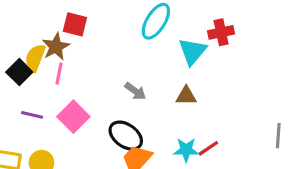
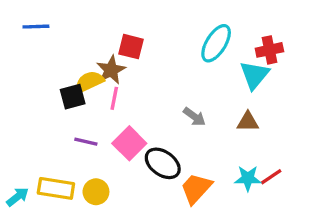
red cross: (221, 32) -> (269, 50), moved
yellow semicircle: (35, 58) -> (89, 82), turned 44
black square: (19, 72) -> (73, 97), turned 30
black ellipse: (126, 136) -> (163, 163), moved

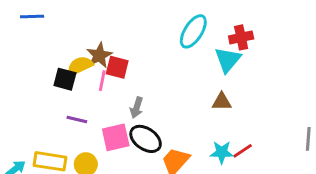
red square: (131, 47) -> (117, 67), moved
black square: (73, 97) -> (65, 79), turned 30
gray arrow: (194, 117) -> (137, 108), moved, turned 72
pink square: (129, 143) -> (116, 137), moved, turned 32

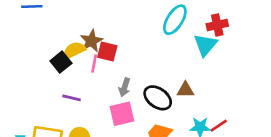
black square: (65, 79) -> (61, 62), turned 36
brown triangle: (222, 102) -> (185, 90), moved
pink square: (116, 137) -> (122, 114), moved
black ellipse: (146, 139) -> (158, 98), moved

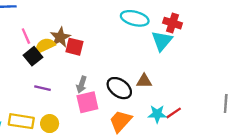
cyan ellipse: (175, 20) -> (135, 18), turned 72
red cross: (217, 25) -> (173, 23), turned 30
pink line: (94, 63) -> (26, 36), moved, turned -35
gray arrow: (125, 87) -> (81, 85), moved

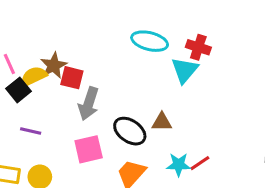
gray arrow: (81, 85) -> (89, 104), moved, size x1.5

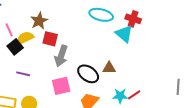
brown star: (54, 66) -> (39, 21), moved
cyan triangle: (185, 70) -> (124, 34), turned -30

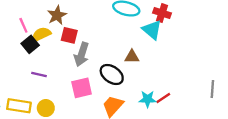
brown triangle: (109, 68) -> (132, 57), moved

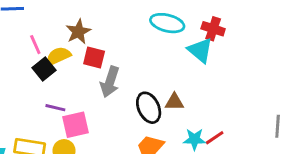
brown triangle: (132, 57) -> (174, 102), moved
black ellipse: (112, 75) -> (149, 108), turned 30
pink square: (82, 88) -> (75, 125), moved

